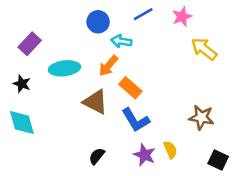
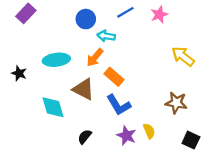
purple rectangle: (30, 44) -> (26, 13), moved
yellow arrow: (204, 49) -> (183, 56), moved
cyan diamond: (22, 123) -> (53, 107), moved

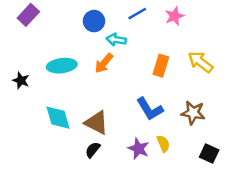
orange rectangle: (114, 77) -> (161, 66), moved, turned 66
brown triangle: (84, 89) -> (96, 123), moved
blue L-shape: (119, 105) -> (150, 109), moved

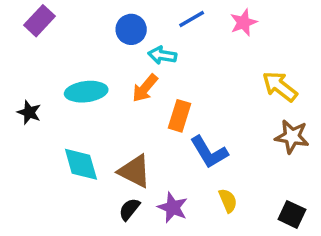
orange rectangle: (161, 66) -> (180, 116), moved
brown star: (193, 113) -> (292, 137), moved
purple star: (139, 149) -> (173, 207), moved

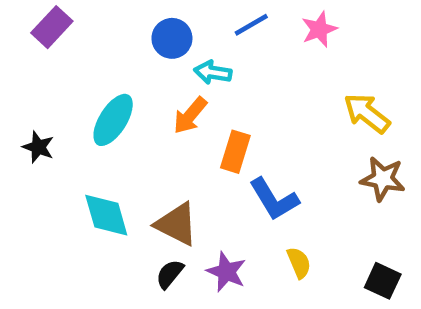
cyan ellipse: (86, 92) -> (113, 120), turned -51

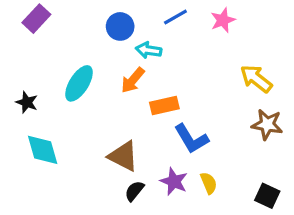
orange rectangle: (235, 152) -> (164, 106), turned 60
cyan diamond: (106, 215) -> (43, 150), moved
purple star: (226, 272) -> (174, 181), moved
black semicircle: (170, 274) -> (134, 191), moved

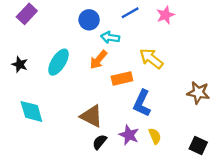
yellow arrow: (256, 79) -> (151, 59), moved
black star: (27, 102) -> (20, 64), moved
blue L-shape: (191, 139) -> (142, 103), turned 56

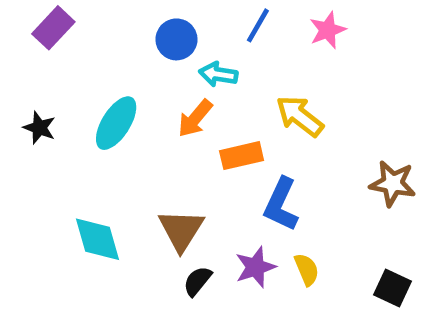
blue line: (130, 13) -> (258, 25), turned -30
cyan diamond: (31, 111) -> (97, 239), moved
brown triangle: (91, 116) -> (181, 230), turned 35
purple star: (129, 135) -> (256, 267), turned 30

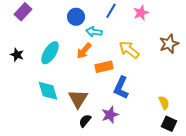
brown star: (393, 183) -> (169, 44), moved, turned -30
cyan diamond: (97, 239) -> (48, 91), moved
yellow semicircle: (307, 269) -> (164, 103), moved

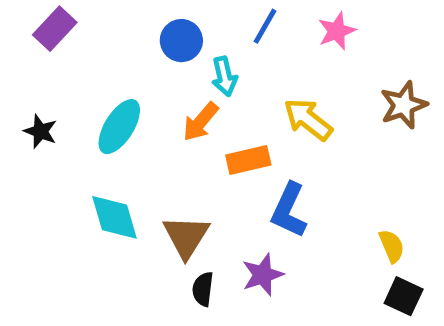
cyan arrow: (94, 32) -> (224, 76), turned -112
black semicircle: (85, 121) -> (203, 289), turned -32

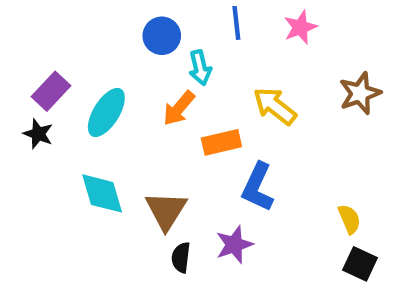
blue line: (265, 26) -> (236, 23), turned -36
purple rectangle: (55, 29) -> (51, 91), moved
black star: (40, 131) -> (38, 134), moved

